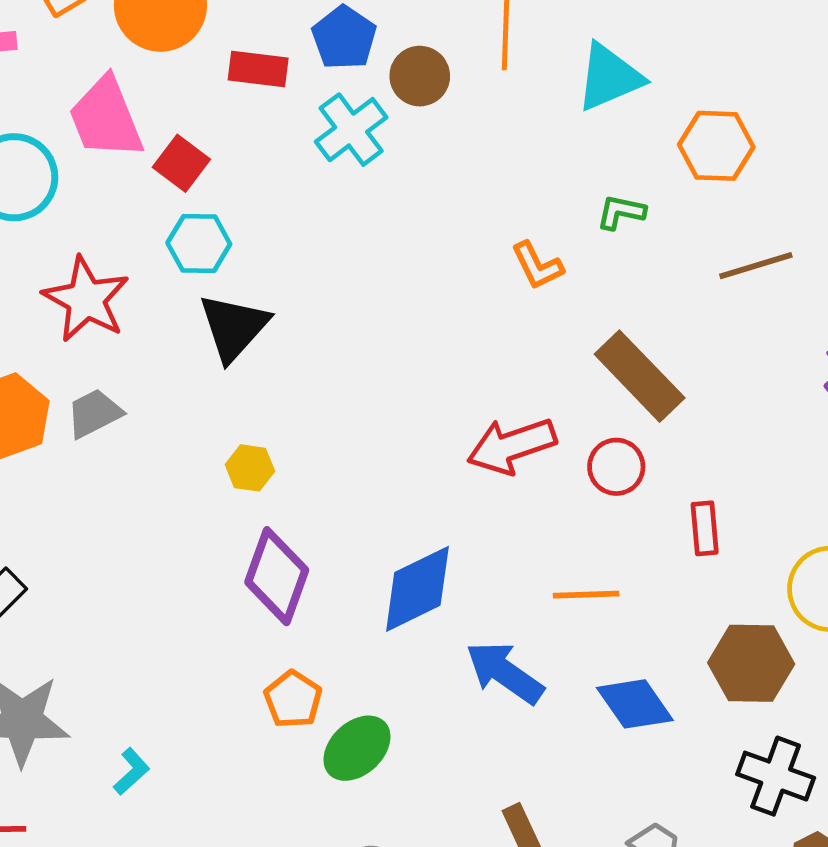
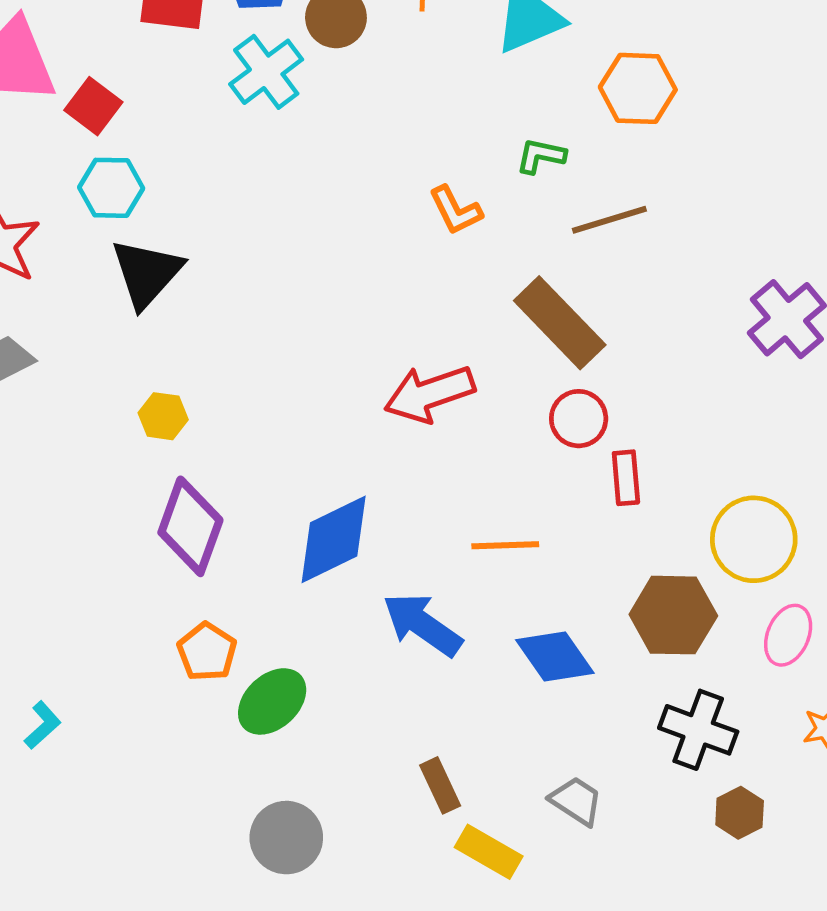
brown line: (756, 266) -> (609, 220), moved
red circle: (616, 467) -> (579, 419), moved

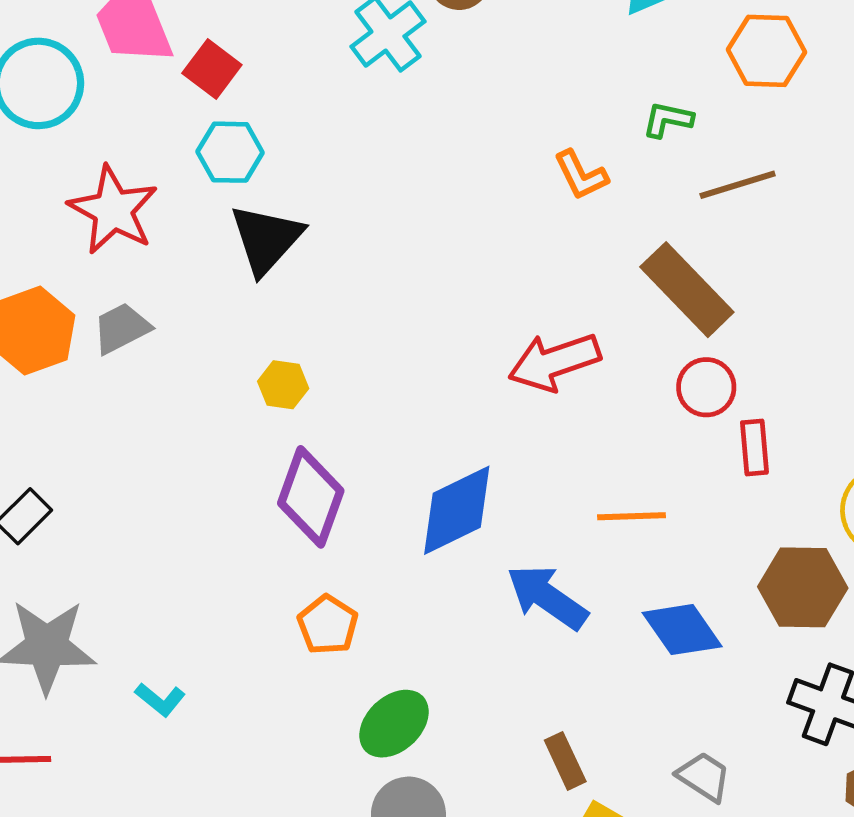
green ellipse: (272, 701) -> (394, 724), moved
cyan L-shape: (42, 725) -> (160, 699), turned 81

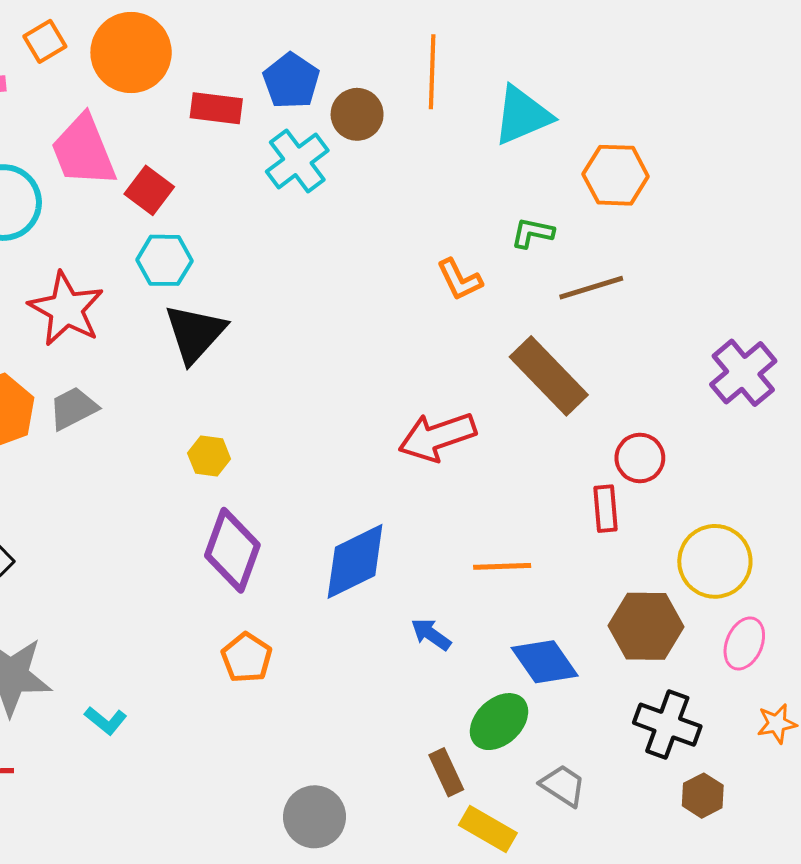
red circle: (706, 387) -> (640, 458), moved
blue arrow: (547, 597) -> (431, 634), size x0.6
green ellipse: (394, 724) -> (499, 722), moved

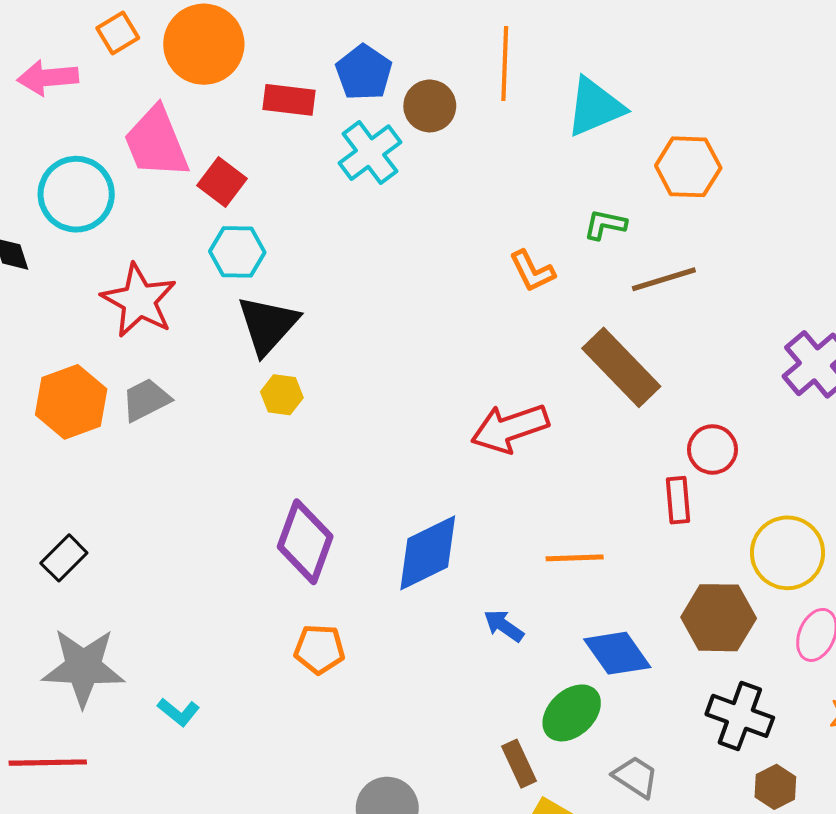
yellow hexagon: (209, 456) -> (282, 395), moved
orange pentagon: (247, 658) -> (319, 649), turned -30

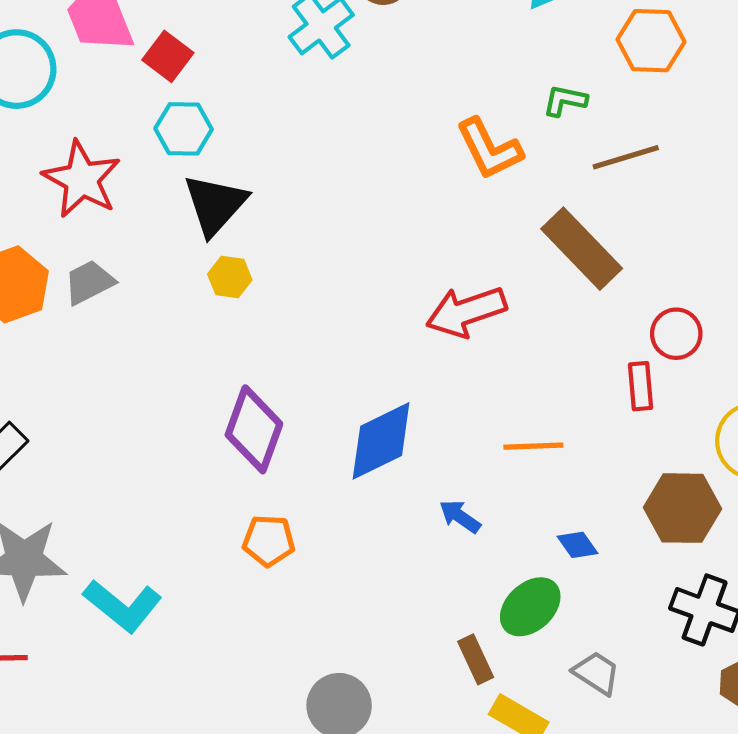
orange L-shape: (532, 271) -> (489, 149), size x1.4
blue diamond: (617, 653) -> (577, 545), size x0.6
cyan L-shape: (178, 712) -> (123, 606), size x1.8

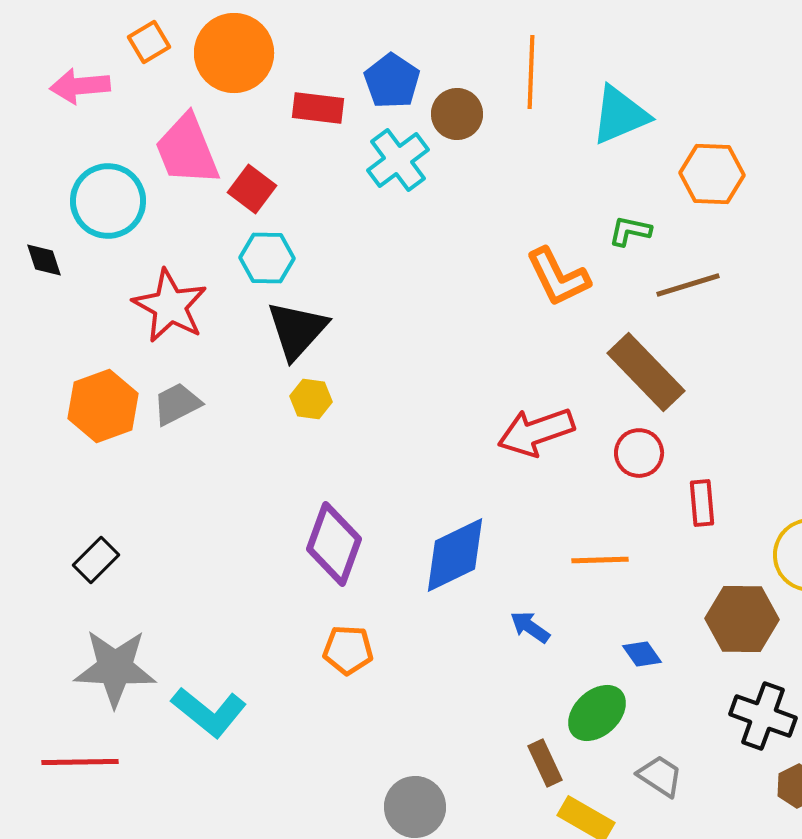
red circle: (676, 334) -> (639, 453), moved

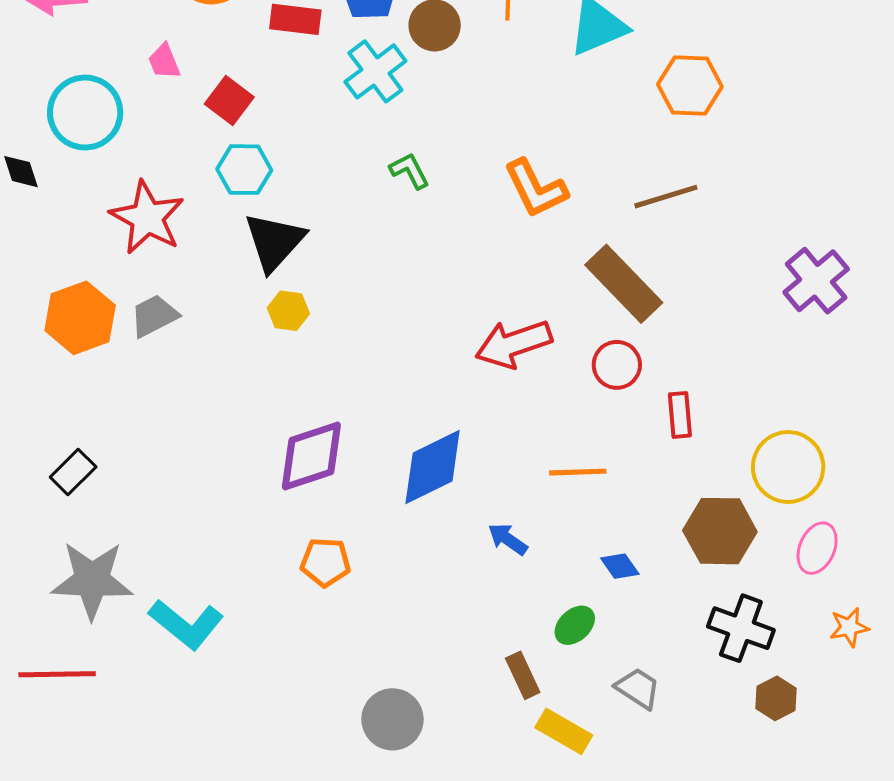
pink trapezoid: (187, 150) -> (164, 61), size x0.5
green L-shape: (630, 231) -> (410, 171), moved, turned 51
purple diamond: (334, 544) -> (311, 456), turned 52
green ellipse: (597, 713) -> (575, 625), size x0.7

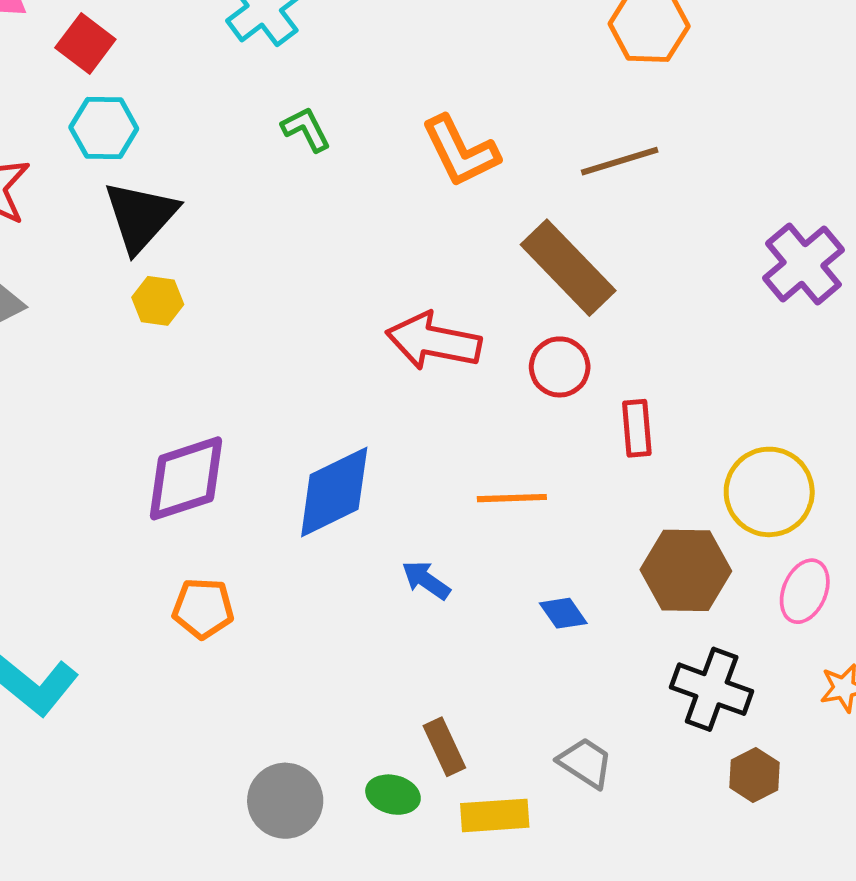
red arrow: (514, 344) -> (433, 341), turned 30
green ellipse: (575, 625) -> (393, 795), moved, turned 57
yellow rectangle: (564, 731) -> (495, 815), turned -34

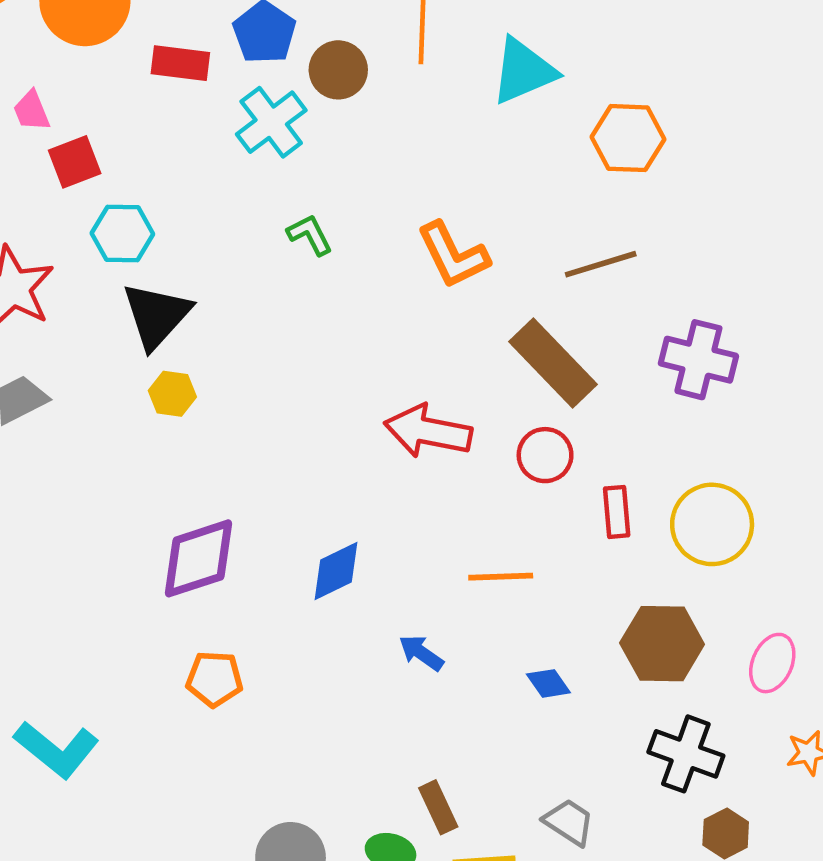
red square: (85, 43) -> (75, 162), moved, turned 32
purple cross: (803, 264) -> (698, 360), moved, turned -36
blue diamond: (334, 492) -> (336, 571), size x0.7
yellow circle: (769, 492) -> (712, 524), moved

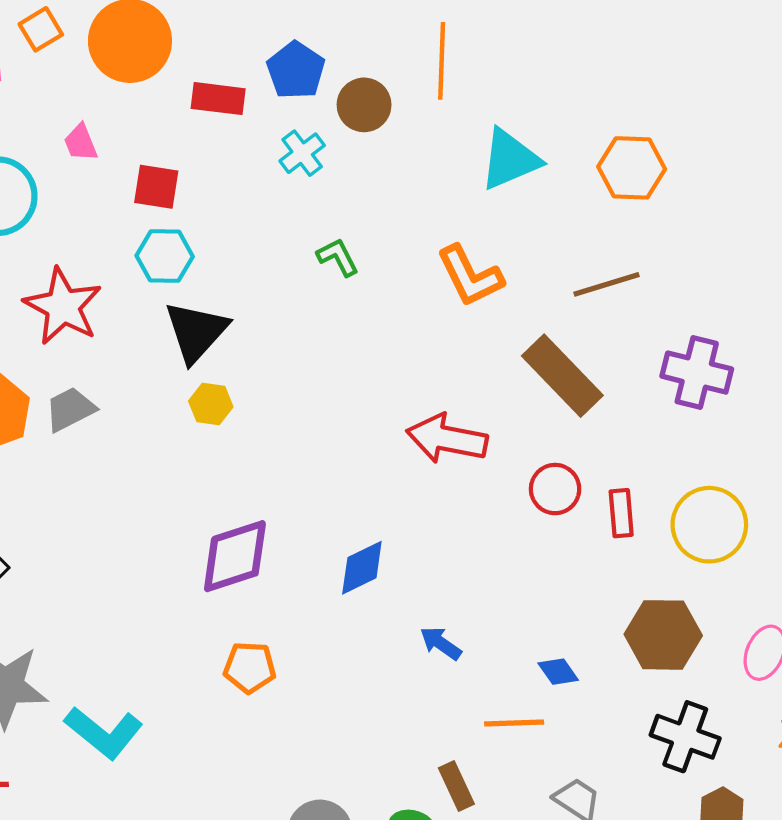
cyan triangle: (523, 71) -> (510, 159), moved
cyan cross: (271, 122) -> (302, 153), size x0.7
red square: (75, 162) -> (156, 187), moved, turned 30
red circle: (545, 455) -> (555, 489), moved
orange line: (501, 577) -> (514, 723), moved

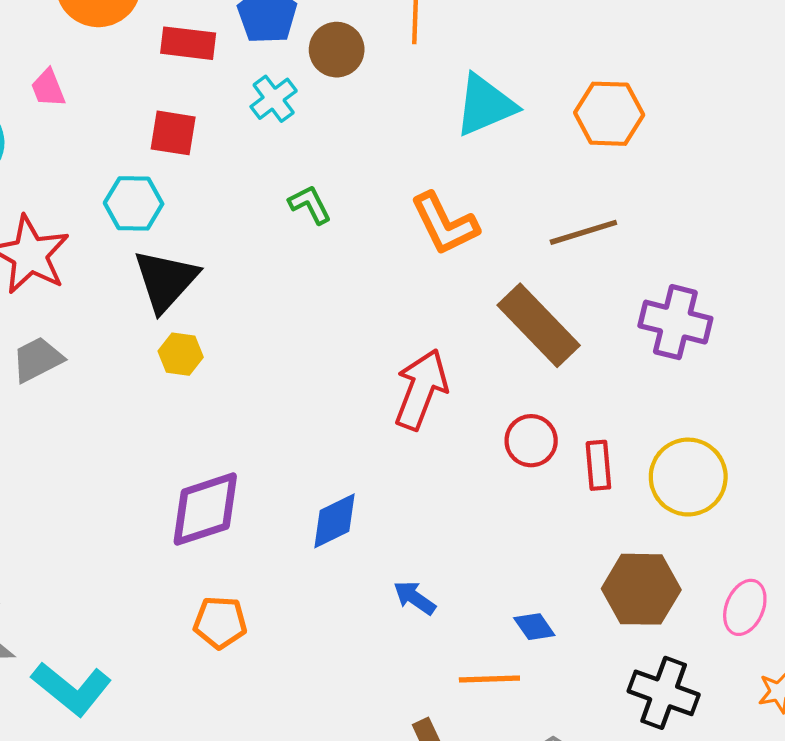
red square: (156, 187) -> (173, 133), moved
red arrow: (447, 439) -> (421, 389), turned 100

